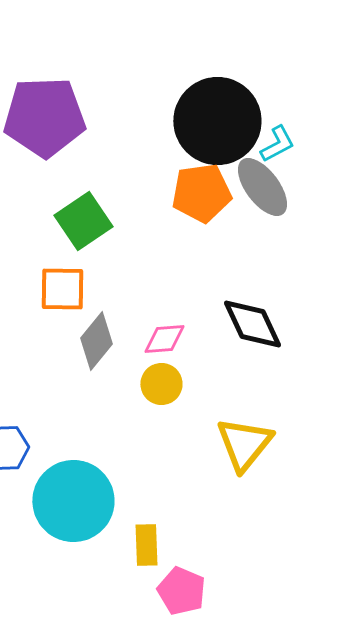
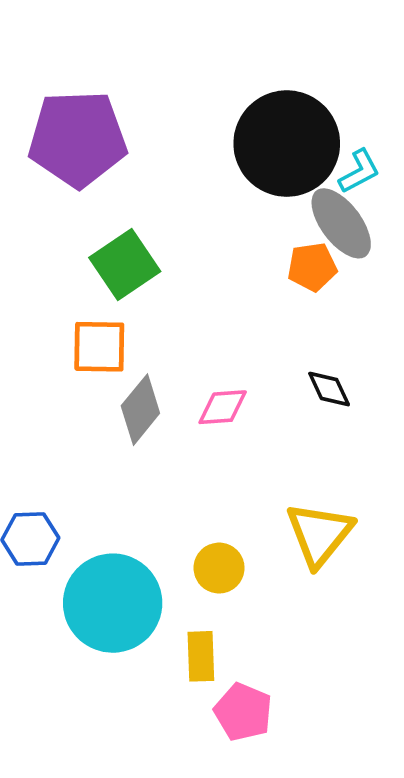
orange pentagon: (201, 193) -> (312, 267), moved, size x0.7
black diamond: (252, 324) -> (329, 389), size x0.6
yellow circle: (161, 384) -> (219, 568), moved

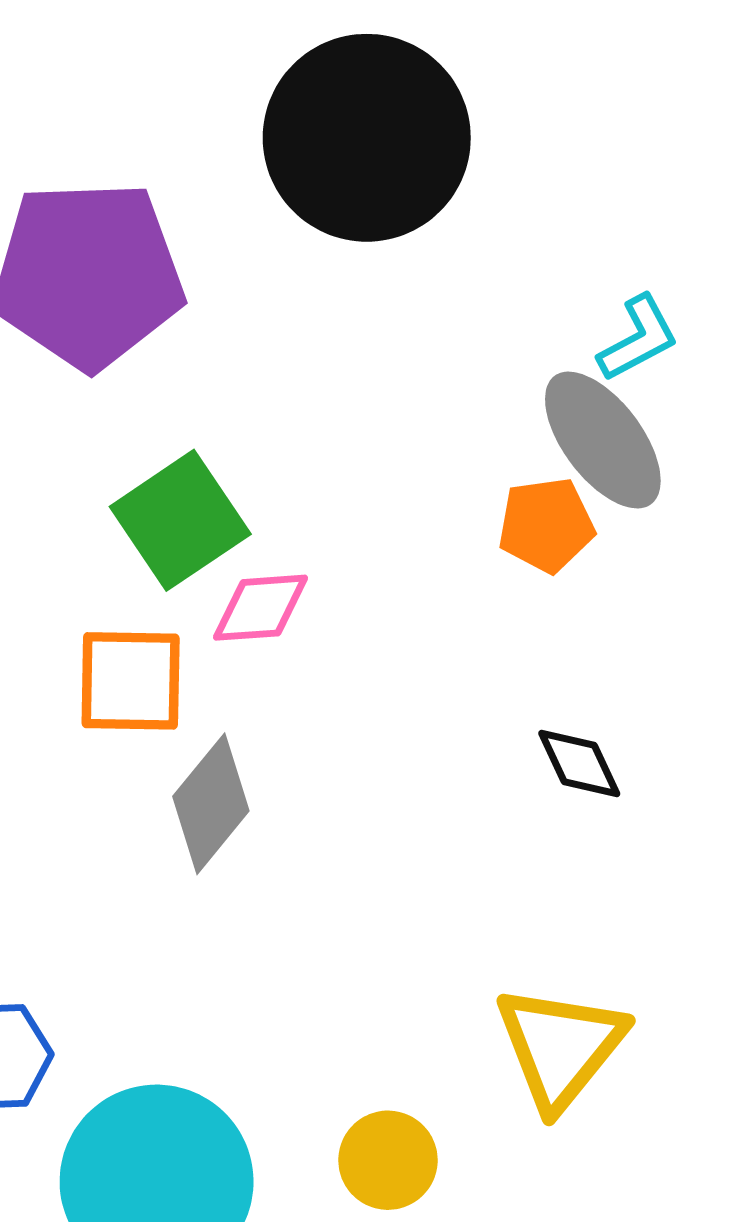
black circle: (287, 144) -> (367, 138), moved
pink diamond: (223, 407) -> (260, 608), moved
yellow circle: (219, 568) -> (388, 1160), moved

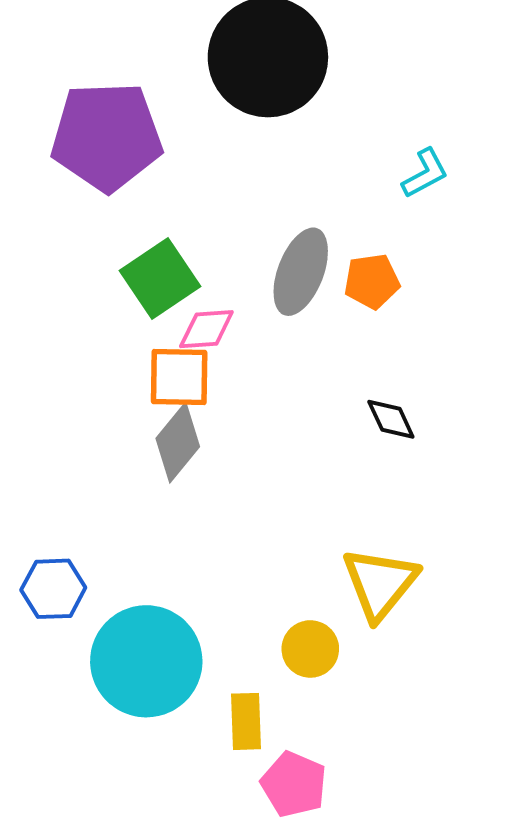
gray ellipse: (603, 440) -> (301, 272), moved, turned 58
orange square: (131, 681) -> (179, 377), moved
yellow circle: (388, 1160) -> (310, 649), moved

